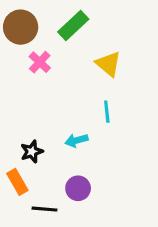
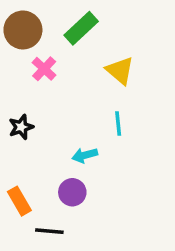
black star: (32, 152) -> (21, 127), moved
purple circle: (78, 188) -> (72, 192), moved

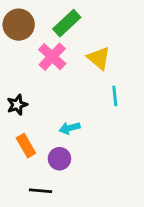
pink cross: (44, 69) -> (52, 57), moved, size x1.4
cyan line: (118, 123) -> (115, 96), moved
orange rectangle: (19, 201) -> (26, 146), moved

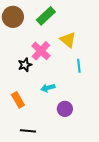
pink cross: (52, 57) -> (41, 51), moved
black star: (17, 105) -> (25, 65), moved
purple circle: (59, 159) -> (65, 109), moved

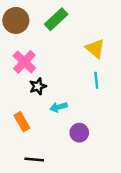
yellow triangle: (68, 40) -> (95, 49), moved
pink cross: (41, 51) -> (24, 62), moved
black star: (25, 65) -> (38, 86), moved

